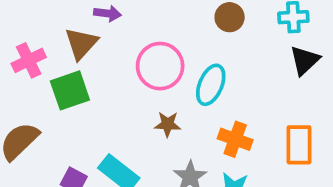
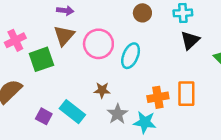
brown triangle: (81, 43) -> (64, 36), moved
brown star: (168, 124) -> (102, 90), moved
orange cross: (235, 139) -> (158, 97), moved, turned -30

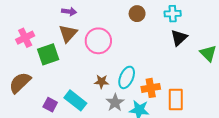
cyan ellipse: (131, 56) -> (127, 77), moved
orange rectangle: (186, 94) -> (176, 99), moved

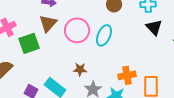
black triangle: (179, 38) -> (154, 27), turned -30
cyan ellipse: (127, 77) -> (104, 35), moved

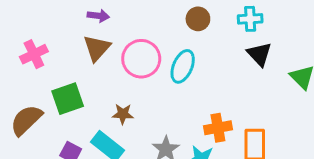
green square: (29, 43) -> (68, 99), moved
brown star: (80, 69) -> (123, 114), moved

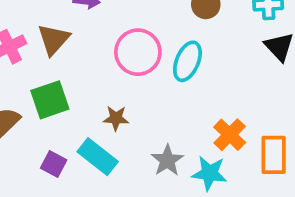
brown triangle: (97, 48) -> (54, 39), moved
orange cross: (218, 128) -> (230, 135), turned -36

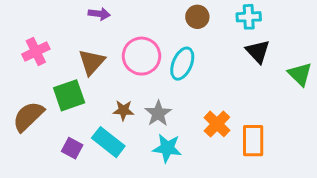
brown triangle: (54, 39) -> (92, 62), moved
gray star: (167, 160) -> (158, 113), moved
cyan star: (209, 173) -> (167, 148), moved

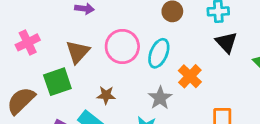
gray star: (158, 113) -> (160, 98), moved
orange cross: (217, 124) -> (190, 76), moved

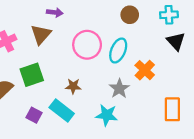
brown triangle: (78, 52) -> (41, 34), moved

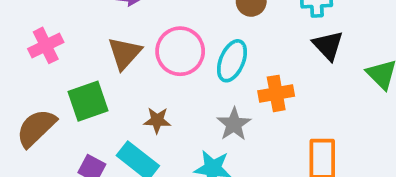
brown triangle: (41, 34) -> (124, 53), moved
orange cross: (145, 70) -> (276, 93), turned 36

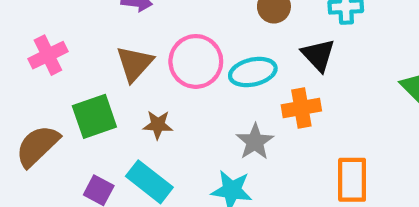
black triangle: (328, 45) -> (318, 55), moved
cyan ellipse: (232, 61) -> (253, 72), turned 54
brown star: (157, 120) -> (158, 125), moved

